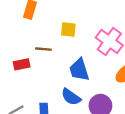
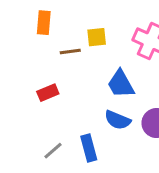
brown line: (43, 49) -> (70, 51), moved

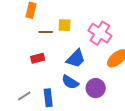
blue trapezoid: (121, 84) -> (76, 59), turned -115
red rectangle: (48, 93) -> (38, 58), moved

